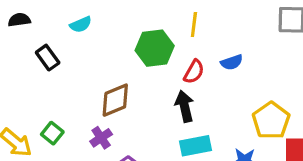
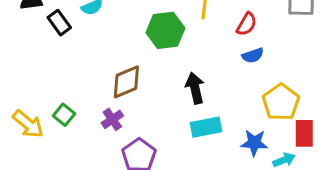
black rectangle: (48, 58) -> (59, 23), moved
blue semicircle: (232, 62) -> (253, 55), moved
red semicircle: (194, 72) -> (247, 24), moved

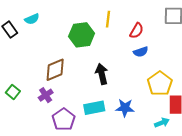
cyan rectangle: (206, 127) -> (94, 108), moved
blue star: (254, 143) -> (125, 108), moved

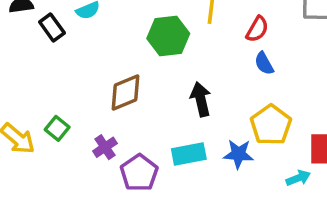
blue semicircle: (141, 52) -> (264, 63), turned 80
yellow pentagon: (160, 83) -> (271, 125), moved
purple cross: (46, 95) -> (105, 147), moved

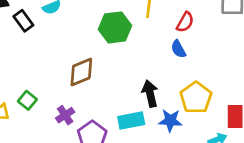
blue semicircle: (264, 63) -> (178, 49), moved
black arrow: (201, 99) -> (150, 94), moved

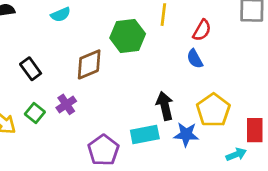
black rectangle: (23, 21) -> (31, 69), moved
brown diamond: (81, 72) -> (89, 64), moved
purple cross: (65, 115) -> (66, 104), moved

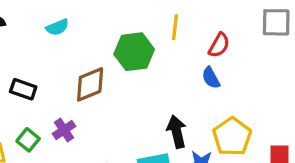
black rectangle: (31, 69) -> (23, 89), turned -35

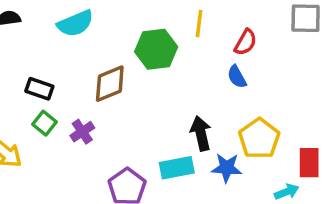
cyan semicircle: (57, 27) -> (75, 23), size x1.5
green square: (28, 140) -> (45, 123), moved

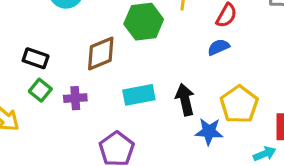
blue semicircle: (237, 77) -> (218, 47), turned 95
purple cross: (82, 132) -> (75, 98), turned 30
cyan rectangle: (177, 168) -> (139, 95), moved

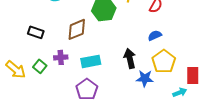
blue semicircle: (218, 47) -> (155, 35), moved
green square: (40, 90) -> (40, 66), moved
cyan rectangle: (139, 95) -> (91, 61), moved

